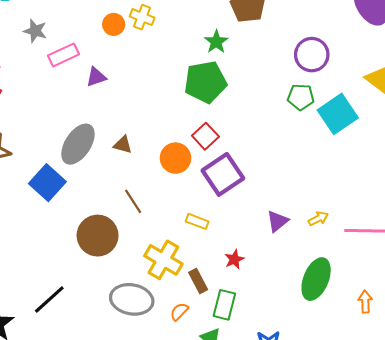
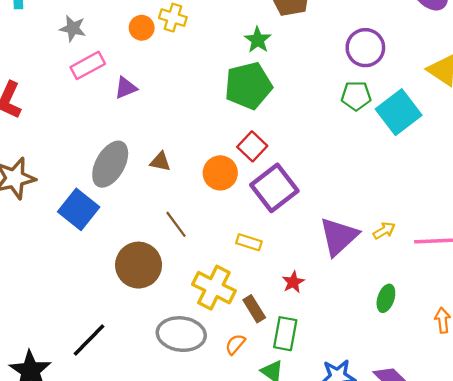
gray star: (35, 31) -> (73, 28), moved
purple triangle: (277, 221) -> (339, 236), size x1.6
green ellipse: (316, 279) -> (386, 298), size x0.6

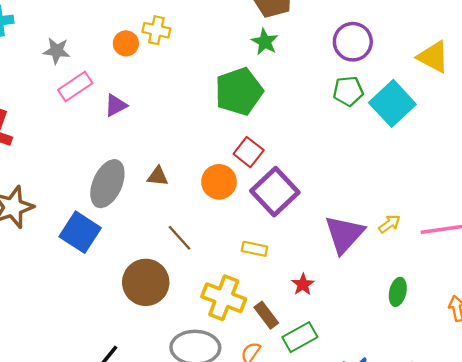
green star: (258, 40) -> (265, 42), moved
green rectangle: (285, 334) -> (300, 337), turned 56

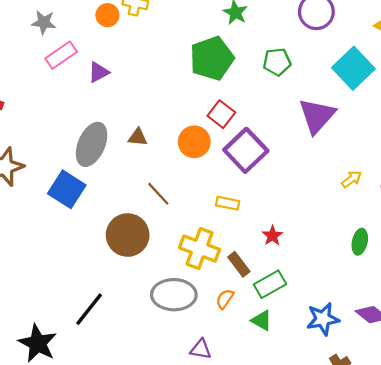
green pentagon: (348, 91) -> (277, 62), moved
purple triangle: (344, 234) -> (317, 116), moved

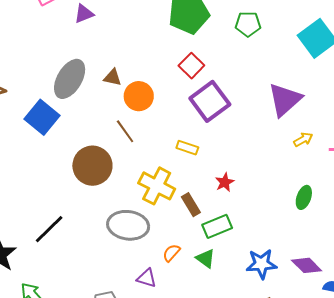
purple triangle: (317, 116) -> (285, 100), moved
orange circle: (194, 142) -> (139, 96), moved
orange semicircle: (225, 299) -> (171, 253), moved

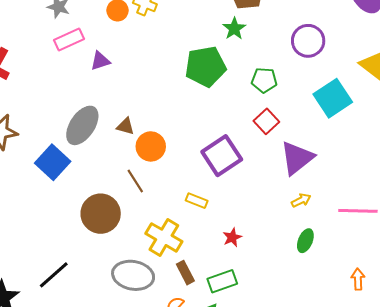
red square: (191, 66) -> (266, 121), moved
yellow arrow: (303, 139) -> (301, 200), moved
green ellipse: (304, 197) -> (305, 241), moved
brown rectangle: (191, 205) -> (185, 273), moved

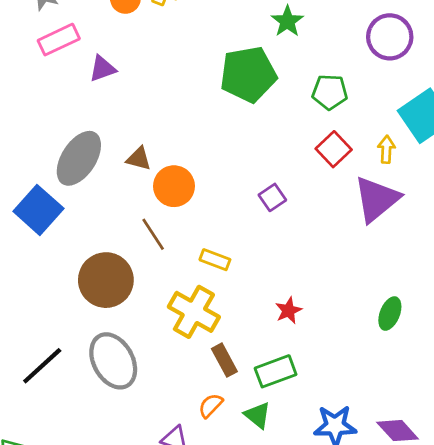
purple square: (222, 156) -> (272, 197), size x0.5
yellow arrow: (301, 200) -> (386, 149), moved, turned -60
yellow rectangle: (197, 201) -> (215, 260), moved
gray ellipse: (133, 275) -> (113, 361), moved, turned 51

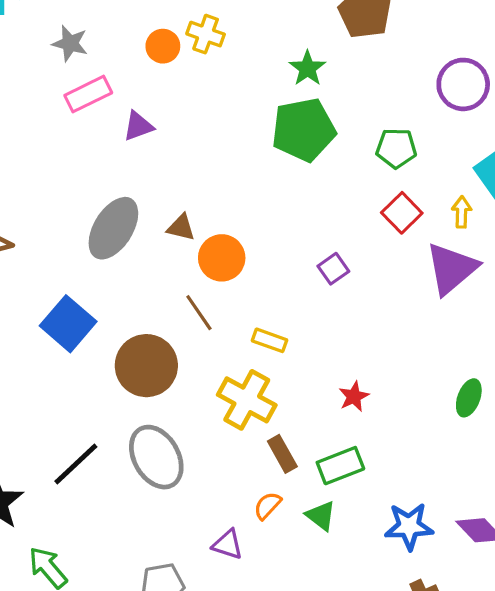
green star: (287, 21) -> (307, 68), moved
blue square: (38, 210) -> (68, 324), moved

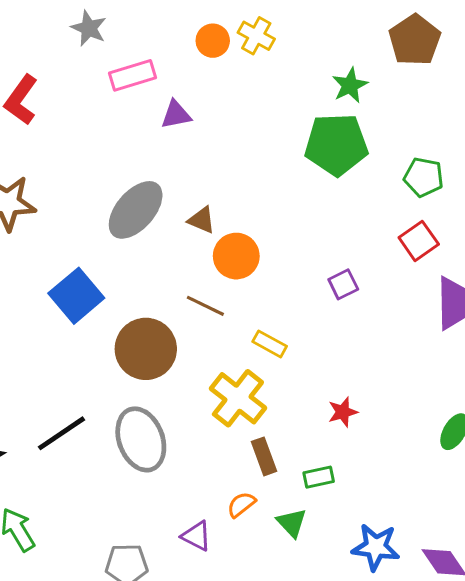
gray star: (70, 43) -> (89, 28), moved
brown line: (199, 313) -> (205, 306), turned -39
green rectangle: (340, 466) -> (319, 477), size x0.7

